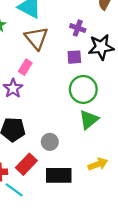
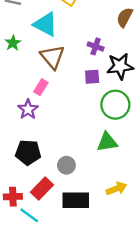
green circle: (83, 89) -> (115, 105), moved
green triangle: (89, 120) -> (107, 142), turned 30

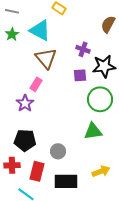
green star: (13, 43) -> (12, 34), moved
red rectangle: (42, 189) -> (37, 171), turned -30
red cross: (13, 197) -> (12, 165), moved

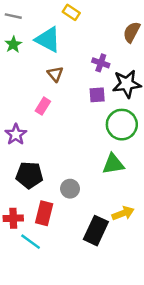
brown triangle: (46, 58) -> (55, 74), size x0.6
purple star: (25, 103) -> (16, 134), moved
red cross: (12, 165) -> (13, 218), moved
black rectangle: (66, 181) -> (96, 231), moved, turned -65

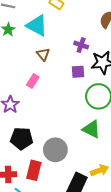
green triangle: (113, 164) -> (91, 129), turned 36
gray circle: (70, 189) -> (55, 150), size x1.5

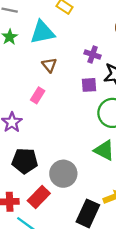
cyan triangle: (37, 26) -> (42, 32), turned -40
red rectangle: (34, 170) -> (39, 197), turned 30

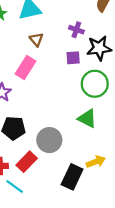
pink rectangle: (38, 95) -> (26, 68), size x1.5

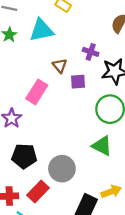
brown triangle: (36, 39) -> (60, 66), moved
purple square: (73, 58) -> (78, 82), moved

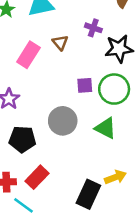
purple square: (78, 82) -> (85, 85), moved
pink rectangle: (37, 92) -> (28, 55), moved
gray circle: (62, 169) -> (63, 121), moved

